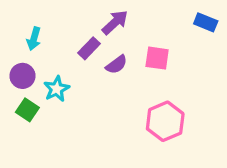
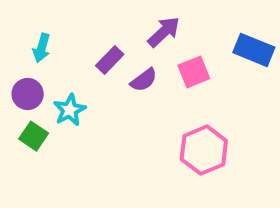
purple arrow: (115, 22) -> (164, 32), moved
blue rectangle: (206, 22) -> (254, 50), moved, size x1.4
pink square: (157, 58) -> (194, 72), turned -30

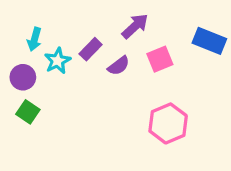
cyan star: (70, 110) -> (58, 61), moved

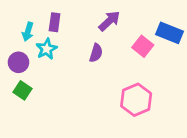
purple rectangle: (91, 49) -> (55, 22), moved, turned -36
pink square: (160, 59) -> (143, 46), moved, turned -30
purple semicircle: (119, 66) -> (96, 53), turned -36

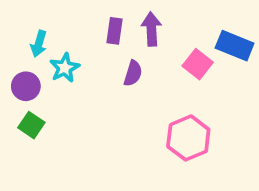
purple arrow: (109, 21) -> (151, 29), turned -50
purple rectangle: (55, 22) -> (114, 31), moved

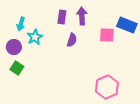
pink square: (198, 64) -> (107, 35), turned -35
pink hexagon: (188, 138) -> (107, 87), moved

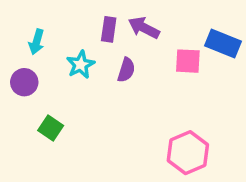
purple arrow: (82, 16) -> (144, 28), turned -60
cyan star: (35, 37) -> (81, 65), moved
green square: (17, 68) -> (51, 128), moved

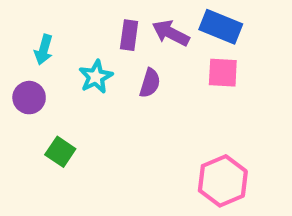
blue rectangle: (223, 44) -> (221, 27), moved

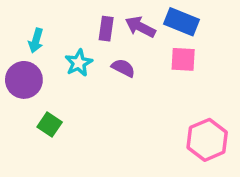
purple semicircle: (150, 83) -> (123, 68), turned -80
purple circle: (29, 98) -> (24, 80), size x1.4
pink hexagon: (223, 181) -> (207, 140), moved

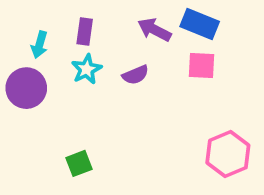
purple rectangle: (106, 29) -> (85, 32), moved
purple semicircle: (123, 68) -> (136, 75), turned 130
green square: (50, 124) -> (79, 163), moved, turned 35

